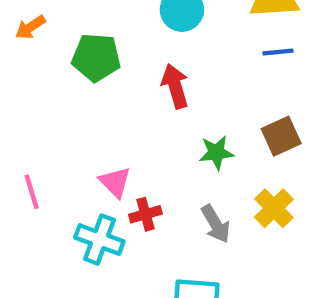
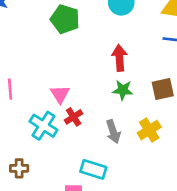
red arrow: (175, 86) -> (119, 58), moved
red cross: (145, 214) -> (74, 117), turned -30

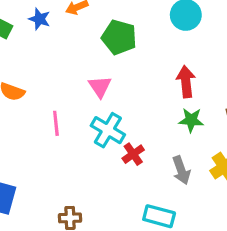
pink triangle: (60, 94) -> (100, 87), moved
cyan cross: (43, 126) -> (108, 130), moved

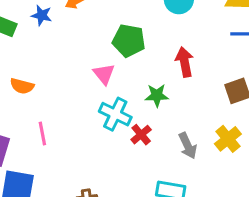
green pentagon: (119, 37) -> (129, 41), moved
green star: (191, 120) -> (157, 95), moved
pink line: (56, 123) -> (42, 133), moved

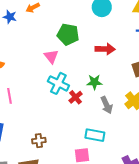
red arrow: (185, 62) -> (105, 49), turned 102
green star: (157, 95) -> (94, 82), moved

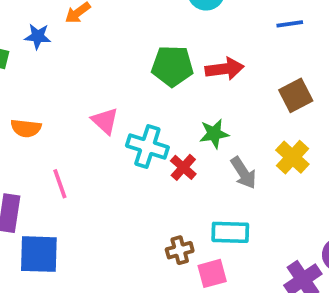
green pentagon: (68, 34) -> (172, 66), moved
pink triangle: (51, 56) -> (105, 121), moved
brown cross: (39, 141) -> (180, 250), moved

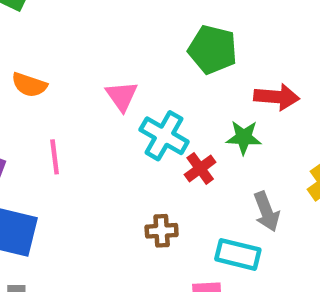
red arrow: (225, 69) -> (277, 97), moved
gray arrow: (243, 173) -> (267, 212), moved
brown cross: (180, 250) -> (162, 231), moved

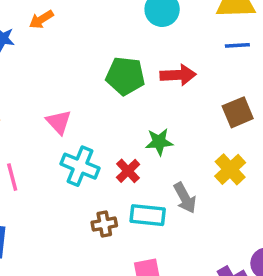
red arrow: (277, 97) -> (178, 75), moved
cyan cross: (164, 136) -> (80, 166), moved
cyan rectangle: (238, 254) -> (148, 215), moved

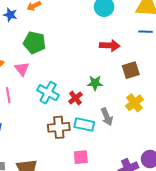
green pentagon: (125, 76) -> (34, 43), moved
brown square: (238, 112) -> (131, 70), moved
pink triangle: (59, 122) -> (22, 69), moved
brown cross: (104, 224) -> (59, 127), size x1.5

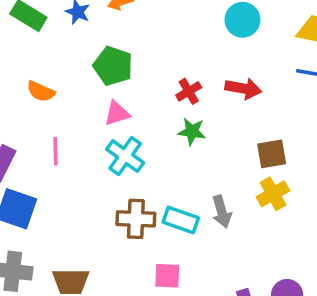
pink triangle: (22, 69) -> (117, 113), moved, turned 42
brown square: (131, 70) -> (272, 154), moved
green star: (95, 83) -> (192, 131), moved
red cross: (75, 98) -> (189, 91), moved

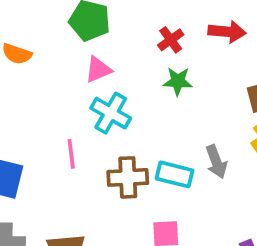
pink line: (56, 151) -> (71, 154), moved

